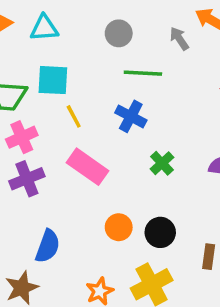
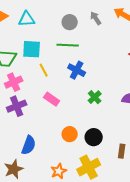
gray arrow: (179, 39) -> (96, 18), moved
green line: (143, 73) -> (68, 45), moved
pink rectangle: (88, 167) -> (52, 99), size x0.7

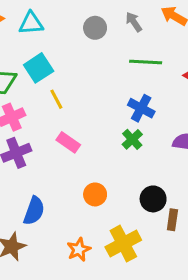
green line: (68, 45) -> (146, 62), moved
cyan square: (32, 49) -> (39, 68), turned -36
blue cross: (77, 70) -> (141, 108), moved
black circle: (94, 137) -> (153, 199), moved

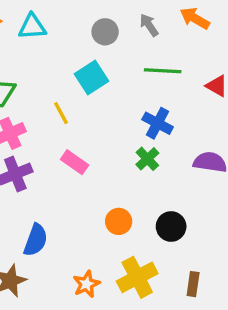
cyan square: (39, 68) -> (91, 78), moved
orange circle: (95, 194) -> (119, 221), moved
brown rectangle: (172, 220) -> (193, 284), moved

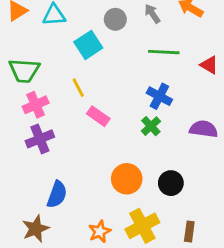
cyan square: (91, 78) -> (88, 45), moved
pink rectangle: (75, 162) -> (98, 116), moved
orange circle: (119, 221) -> (127, 179), size x1.4

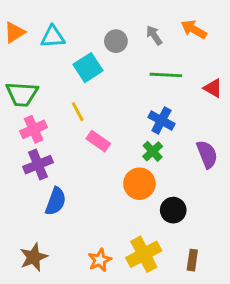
purple semicircle: (204, 129) -> (207, 154), turned 60
orange circle: (127, 179) -> (139, 184), moved
blue semicircle: (57, 194) -> (56, 201), moved

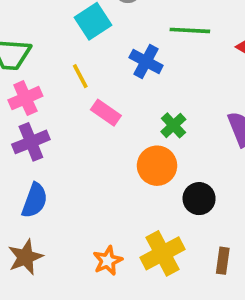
blue cross: (161, 120) -> (146, 61), moved
blue semicircle: (56, 201) -> (35, 200), moved

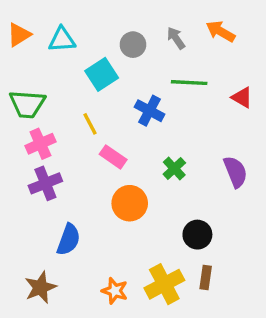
orange circle: (157, 166) -> (130, 203), moved
blue semicircle: (35, 200) -> (69, 240), moved
orange star: (108, 261) -> (115, 291), turned -30
brown rectangle: (223, 261) -> (206, 278), moved

